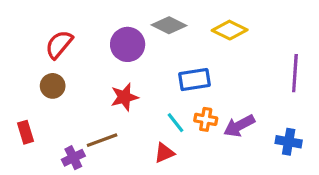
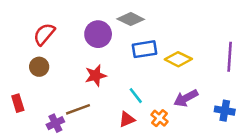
yellow diamond: (230, 30) -> (178, 59), moved
blue rectangle: (195, 80) -> (144, 49), moved
orange cross: (206, 119) -> (159, 118), moved, turned 30

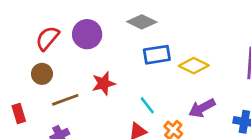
purple circle: (98, 34) -> (87, 34), moved
brown line: (78, 109) -> (65, 100), moved

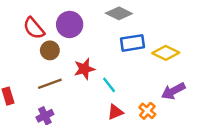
red semicircle: (47, 38) -> (34, 28), turned -80
brown circle: (42, 74) -> (50, 50), moved
cyan line: (147, 105) -> (109, 85), moved

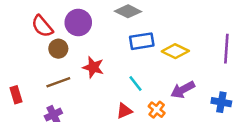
red star: (84, 69) -> (93, 67), turned 30
cyan line: (109, 85) -> (135, 83), moved

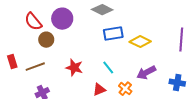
red star: (93, 67) -> (74, 68), moved
brown line: (58, 82) -> (35, 67), moved
red rectangle: (16, 95) -> (12, 62), moved

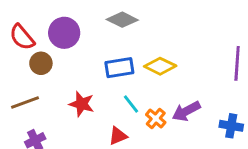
blue rectangle: (113, 34) -> (119, 68), moved
yellow diamond: (140, 42) -> (160, 66), moved
orange cross: (125, 89) -> (156, 119), moved

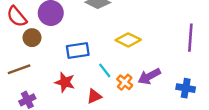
blue rectangle: (119, 68) -> (78, 51), moved
red star: (82, 104) -> (65, 82), moved

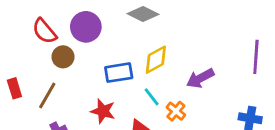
yellow diamond: (128, 40) -> (156, 60), moved, turned -55
brown line: (19, 69) -> (47, 95), turned -40
purple arrow: (149, 76) -> (200, 78), moved

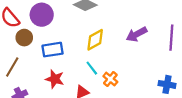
blue rectangle: (119, 73) -> (53, 50), moved
purple arrow: (200, 78) -> (137, 34), moved

